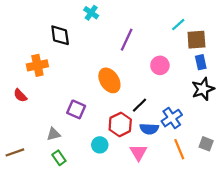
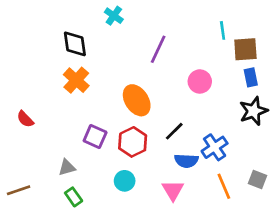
cyan line: (178, 25) -> (223, 30), turned -56
orange cross: (37, 65) -> (76, 80), moved, turned -36
red hexagon: (120, 124) -> (133, 142), moved

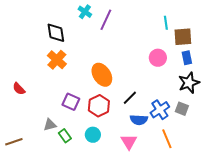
purple line: (158, 49) -> (106, 20), moved
pink circle: (200, 81) -> (158, 58), moved
gray square: (258, 179) -> (182, 109), moved
green rectangle: (74, 197) -> (65, 136), moved

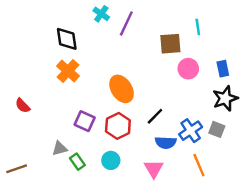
brown square: (183, 37) -> (170, 44), moved

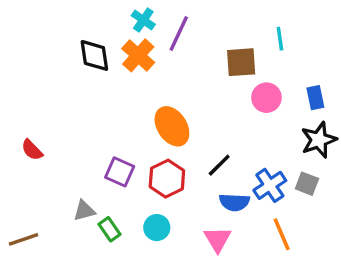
orange cross: (68, 71) -> (138, 55), moved

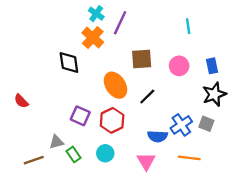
black diamond: (94, 55) -> (69, 62), moved
brown square: (241, 62) -> (142, 59), moved
black line: (219, 165) -> (147, 97), moved
orange line: (282, 234) -> (189, 158), turned -60
brown line: (23, 239) -> (34, 160), moved

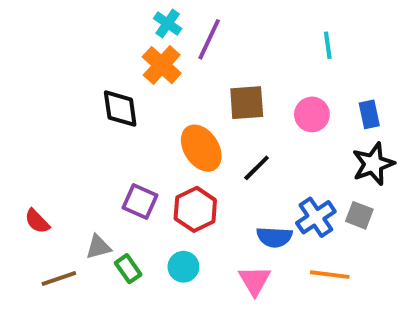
red semicircle: (21, 101) -> (37, 221), moved

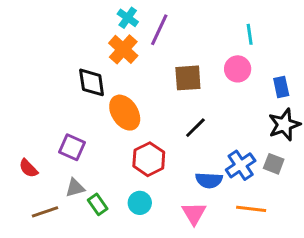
pink circle: (312, 114) -> (238, 69), moved
orange ellipse: (201, 148) -> (125, 113), moved
purple square: (140, 201) -> (72, 147), moved

